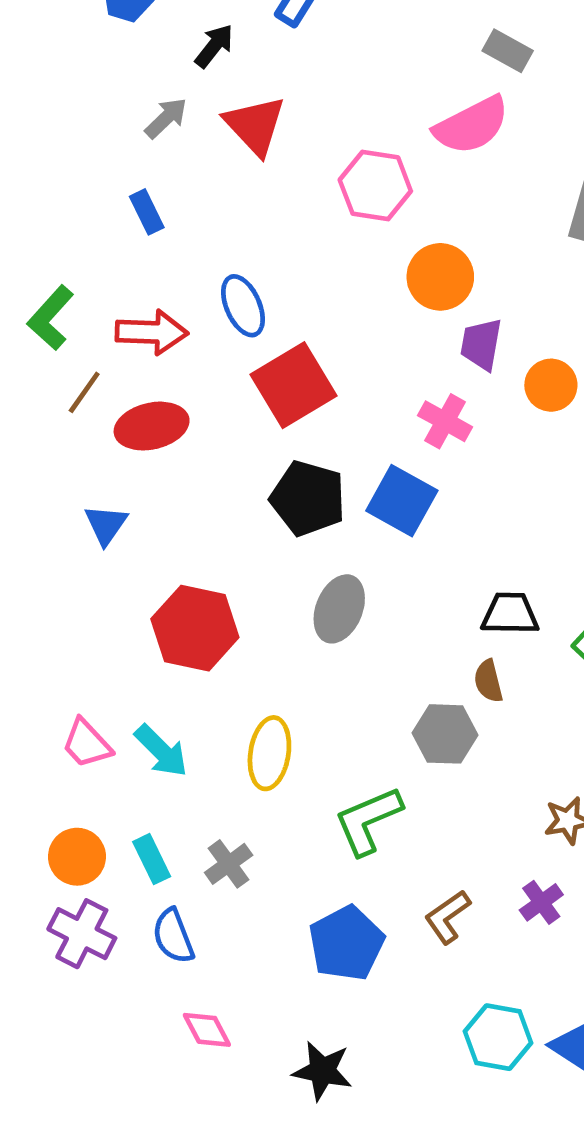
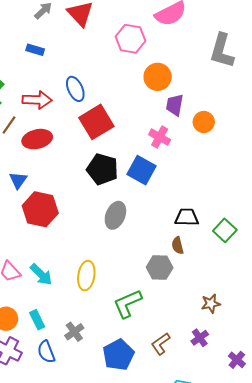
blue rectangle: (147, 212) -> (35, 50), turned -48
red hexagon: (195, 628) -> (40, 209), moved
gray cross: (229, 864) -> (74, 332), moved

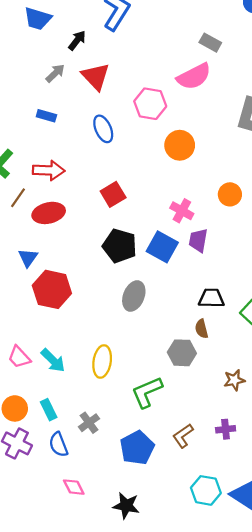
blue ellipse: (75, 89) -> (103, 129), moved
purple trapezoid: (175, 105) -> (198, 240), moved
red square: (96, 122) -> (113, 194), size x0.7
brown star: (211, 304) -> (234, 380), moved
purple cross: (200, 338) -> (226, 429), turned 30

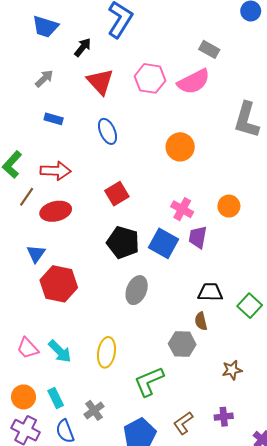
gray arrow: (55, 73) -> (44, 78), moved
pink hexagon: (150, 104) -> (150, 78), moved
orange circle: (230, 194) -> (229, 206), moved

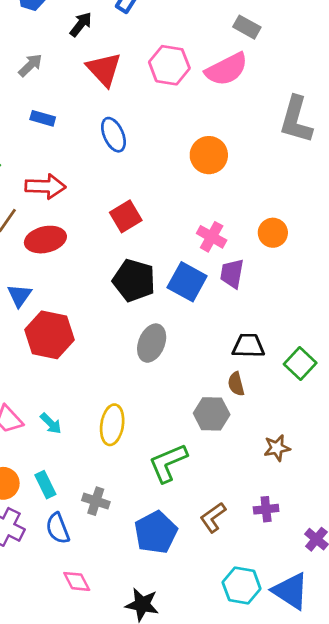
cyan arrow: (60, 351) -> (51, 423), size x0.7
gray cross: (94, 410) -> (96, 501), turned -36

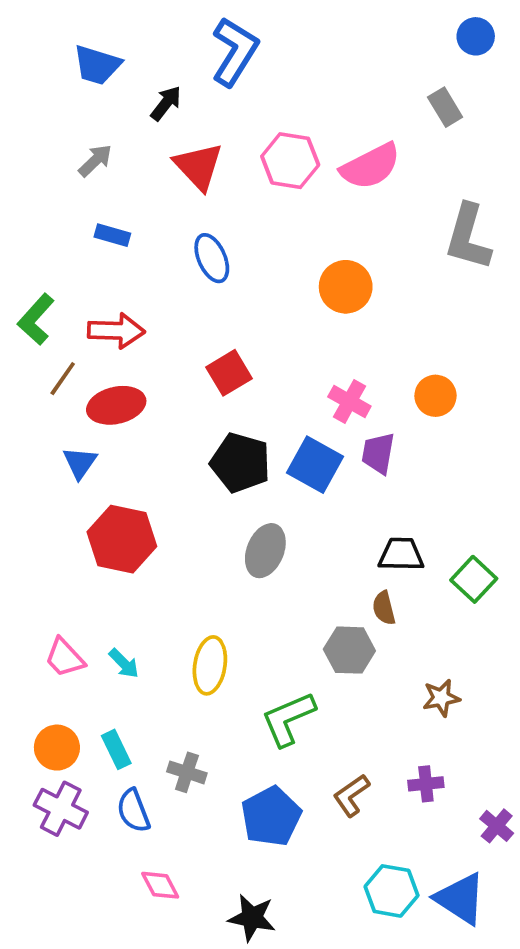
gray rectangle: (247, 27) -> (445, 107), moved, turned 30
blue triangle: (20, 295) -> (80, 463), moved

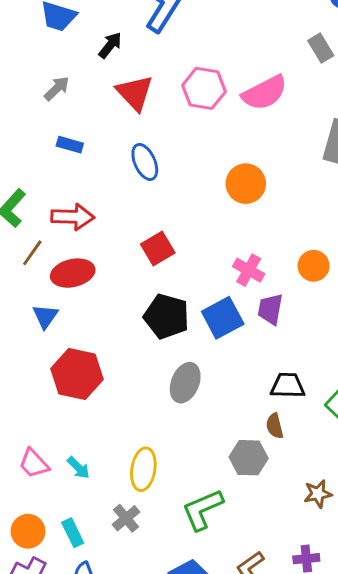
blue square: (315, 465) -> (223, 318), turned 33
gray cross: (187, 772) -> (126, 518), moved, turned 32

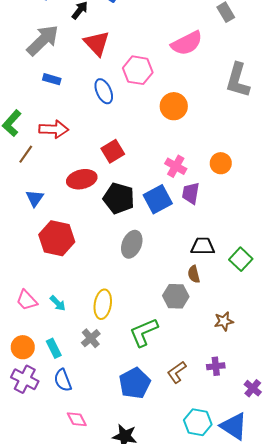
gray arrow: (57, 88) -> (43, 40), size x1.8
pink hexagon: (204, 88) -> (138, 70), moved
red ellipse: (73, 273) -> (82, 179), moved

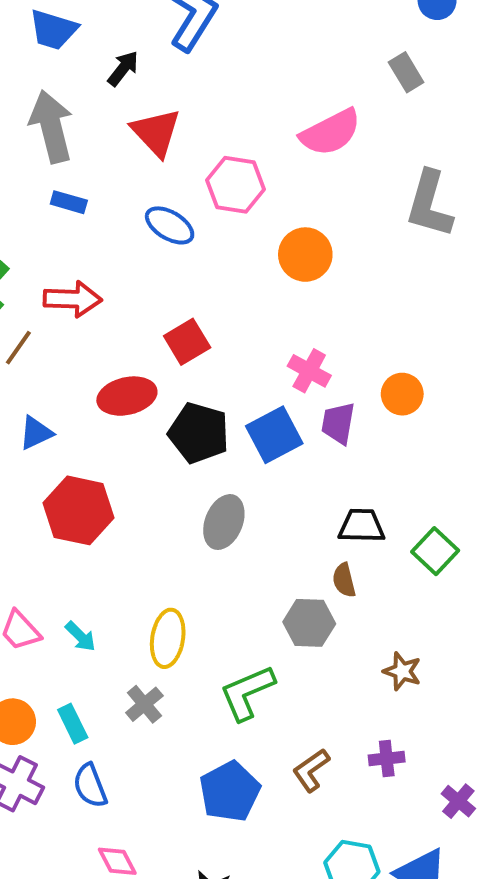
gray arrow: (43, 40) -> (51, 127), turned -60
blue ellipse: (104, 91) -> (170, 225), turned -35
orange circle: (221, 163) -> (402, 394), moved
blue triangle: (35, 198) -> (36, 433), turned 30
brown star: (224, 321) -> (402, 671), turned 30

